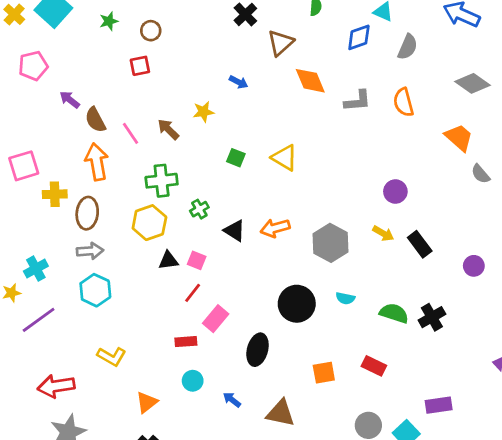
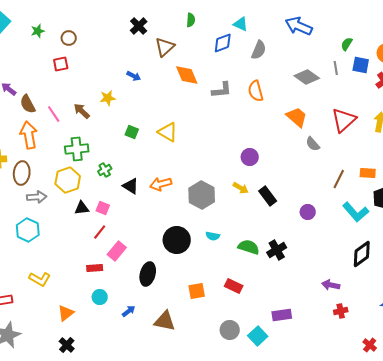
gray arrow: (90, 251) -> (37, 197), moved
blue arrow: (232, 400) -> (129, 311), turned 104

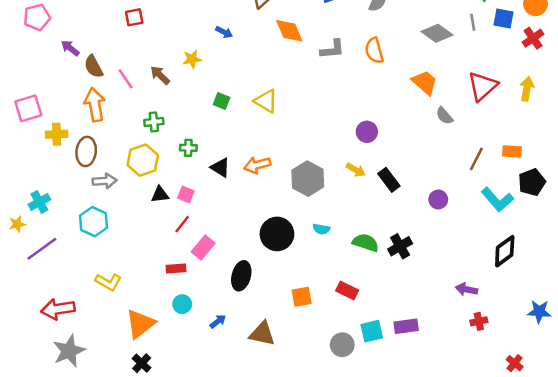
green cross: (77, 149) -> (154, 122), size x0.7
green cross: (105, 170) -> (188, 148), turned 32
orange triangle: (66, 313) -> (140, 324), size x1.5
cyan square: (258, 336) -> (372, 331), moved, turned 30

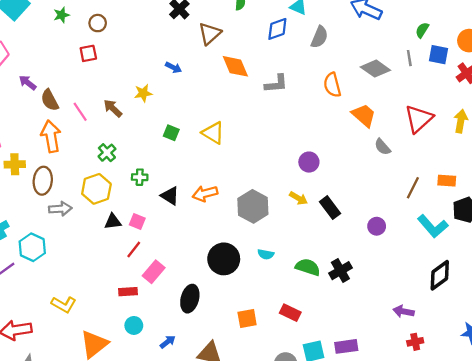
orange semicircle: (374, 51) -> (332, 85), moved
green cross: (154, 122) -> (107, 153), turned -36
cyan hexagon: (94, 222) -> (32, 247), moved

